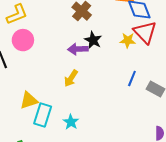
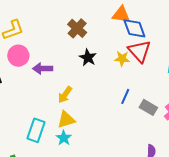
purple arrow: (78, 49) -> (43, 69), moved
yellow triangle: (29, 100) -> (66, 120), moved

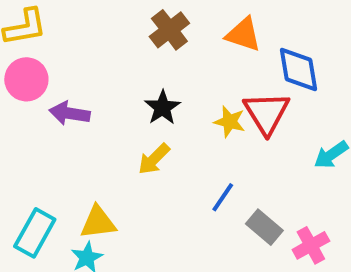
brown cross: (77, 28) -> (169, 30), moved
blue diamond: (134, 28) -> (298, 69), moved
yellow arrow: (65, 95) -> (154, 159), moved

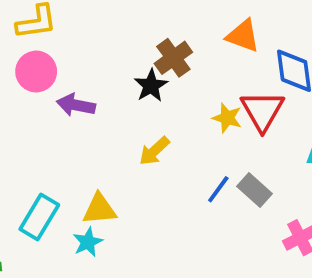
brown cross: (169, 30) -> (173, 58), moved
black star: (163, 108) -> (151, 86), moved
gray rectangle: (264, 227) -> (255, 190), moved

